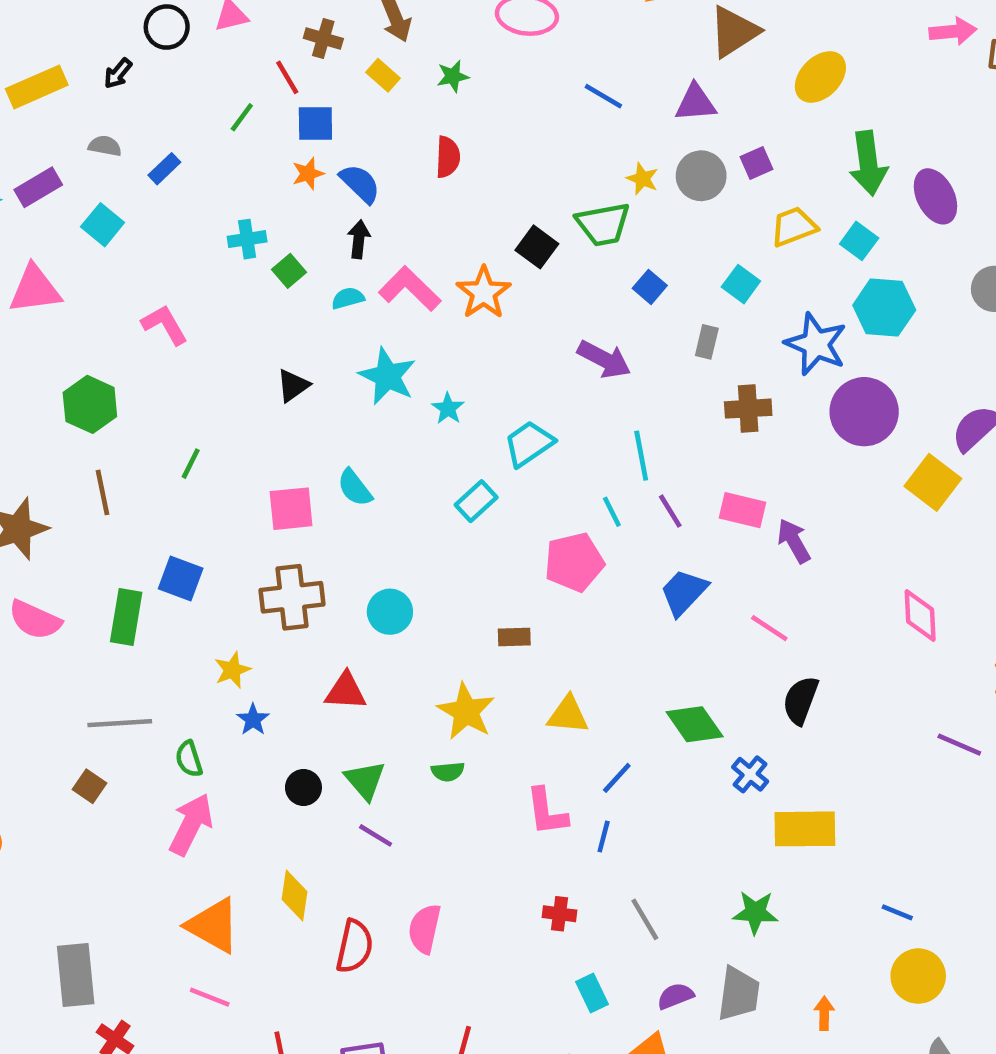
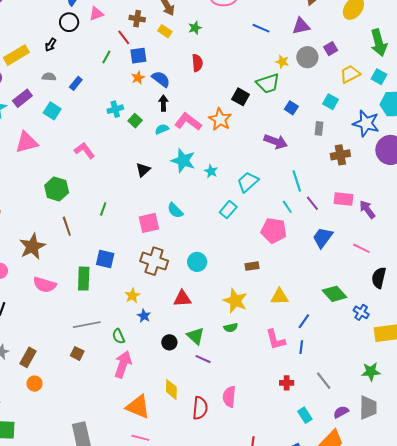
pink pentagon: (574, 562) -> (274, 231), turned 30
brown cross: (292, 597) -> (154, 261), turned 32

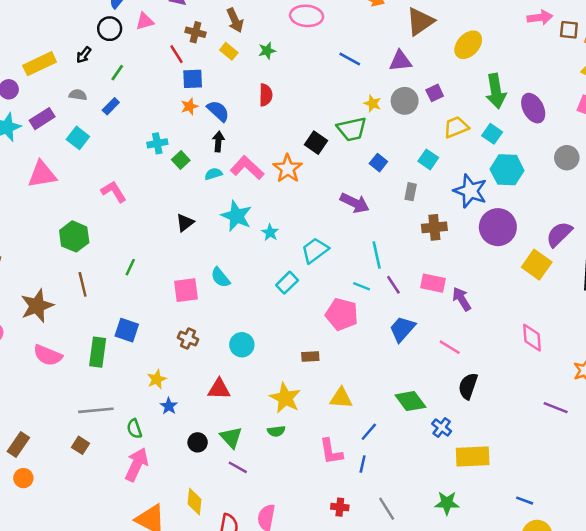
green line: (106, 57) -> (117, 73), moved
cyan line: (287, 207) -> (362, 286), turned -40
brown cross: (154, 261) -> (188, 338), size x0.6

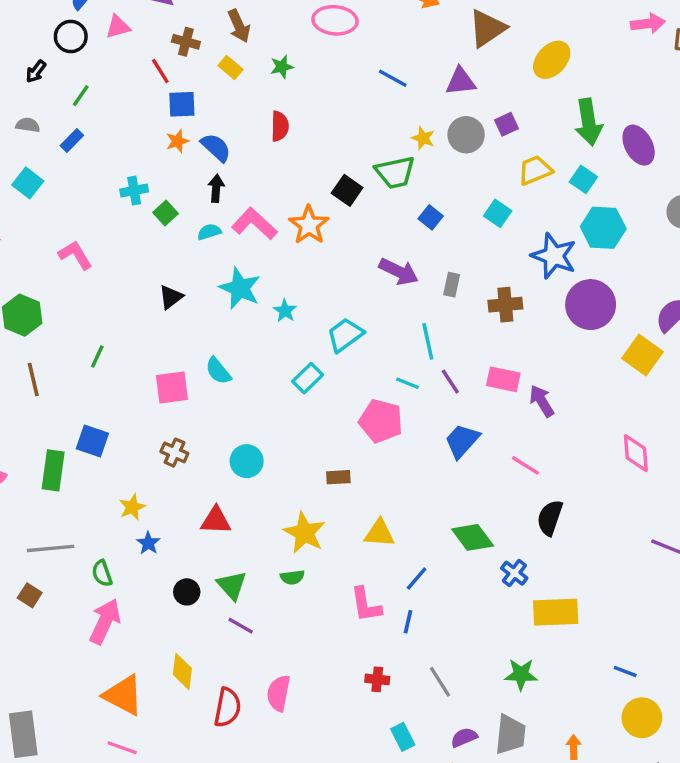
gray rectangle: (411, 192) -> (452, 285), moved

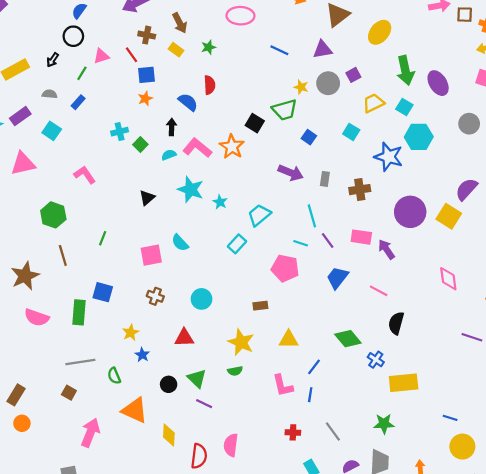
pink triangle: (118, 27) -> (101, 56), moved
blue semicircle: (216, 147) -> (188, 102), moved
purple circle: (591, 305) -> (410, 212), moved
pink arrow: (105, 621) -> (90, 433), moved
orange triangle: (123, 695) -> (135, 410), moved

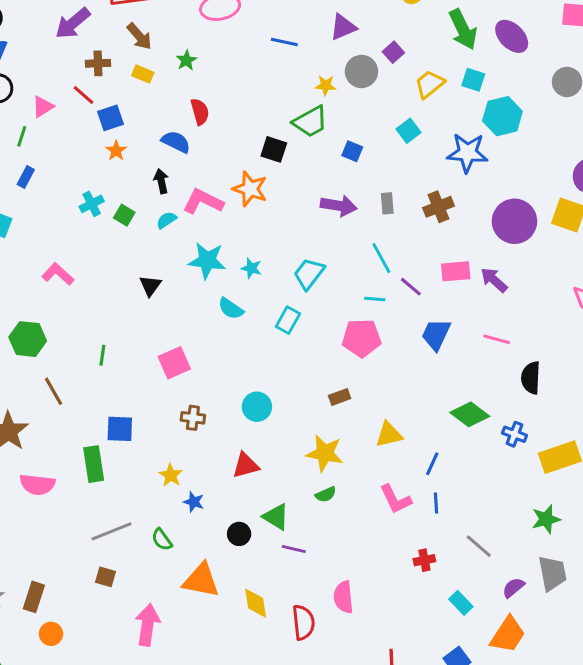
cyan square: (351, 132) -> (408, 131), turned 35
cyan semicircle: (180, 243) -> (231, 309), moved

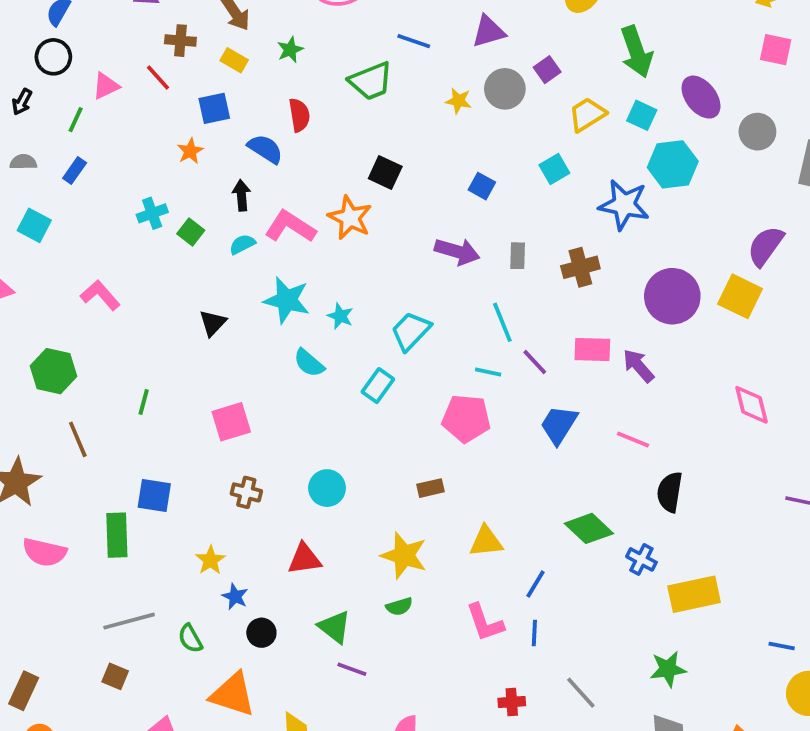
purple ellipse: (512, 36) -> (701, 97), moved
blue square: (111, 118) -> (214, 108), moved
green trapezoid: (310, 122) -> (371, 81), moved
black circle: (239, 534) -> (261, 633), moved

